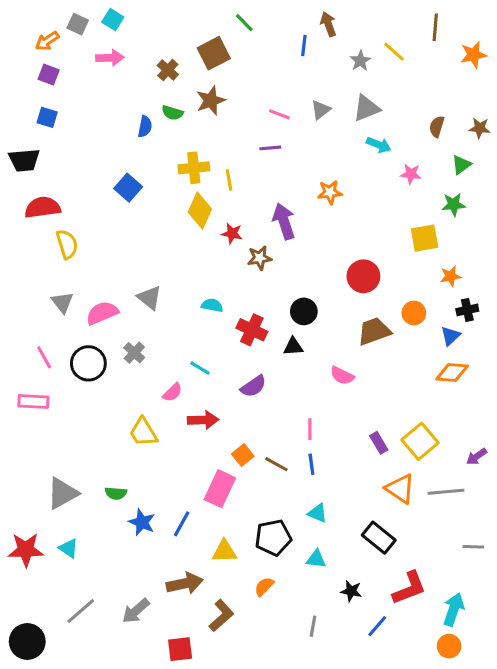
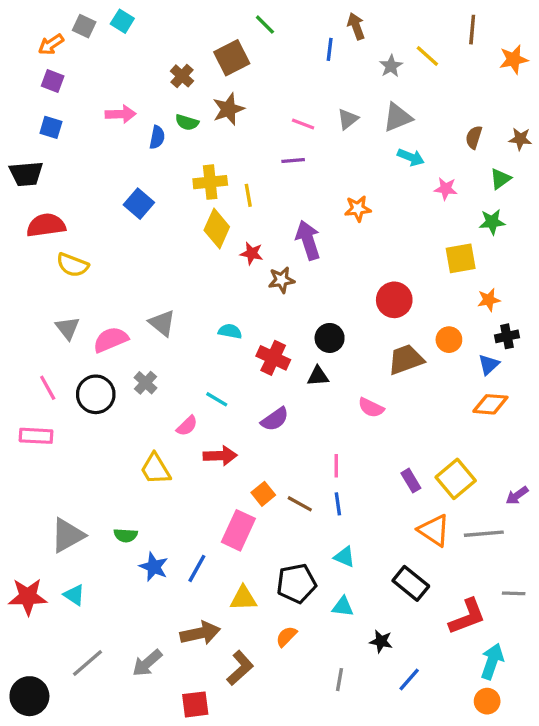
pink arrow: (110, 58) -> (121, 114), moved
yellow semicircle: (67, 244) -> (73, 265), turned 128
red L-shape: (409, 588) -> (467, 617), moved

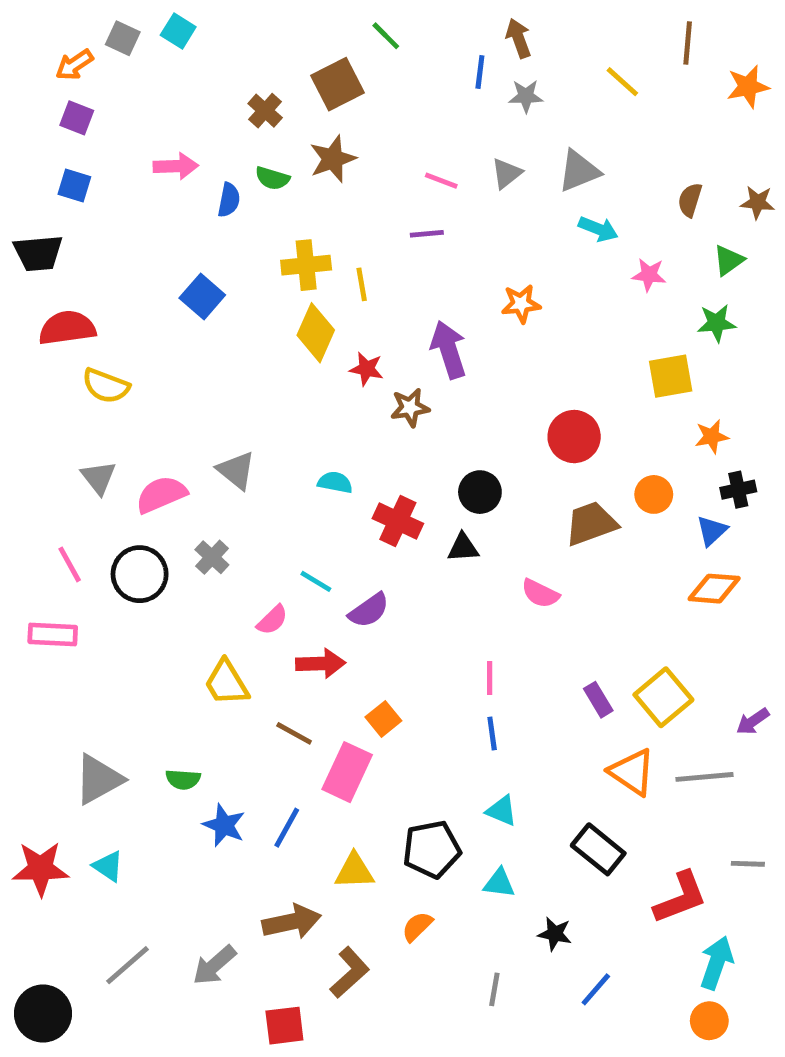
gray star: (391, 66) -> (526, 96), moved, turned 30
purple semicircle: (275, 419) -> (369, 610), moved
brown line: (300, 504) -> (294, 733), moved

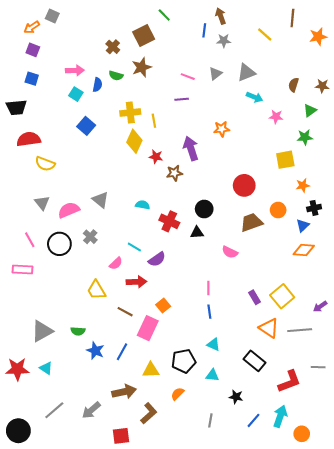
cyan square: (178, 31) -> (76, 94), moved
cyan arrow: (717, 963) -> (280, 416), moved

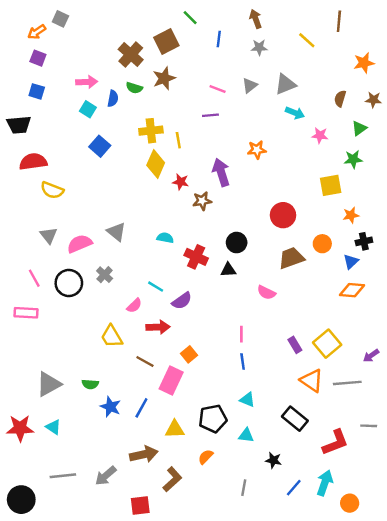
blue line: (204, 30) -> (219, 39), moved
orange star: (318, 37) -> (364, 63), moved
brown cross: (113, 47) -> (131, 55), size x1.5
gray line: (54, 410) -> (63, 476), turned 35

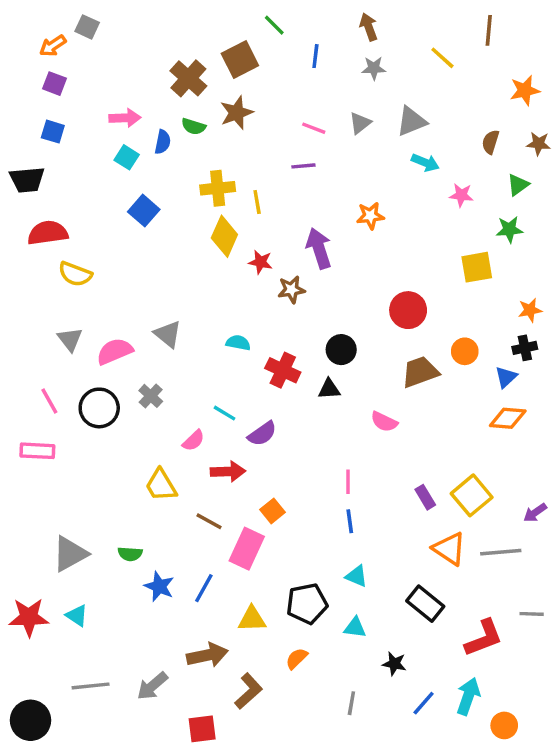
orange star: (351, 215) -> (530, 310), moved

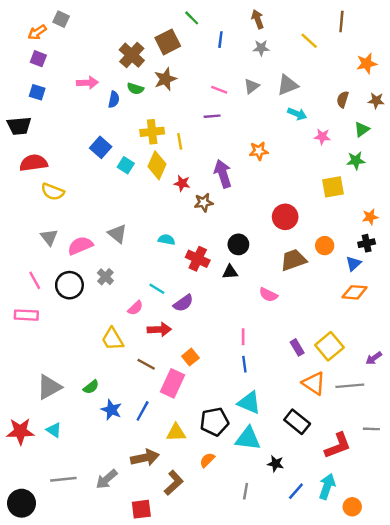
cyan square: (127, 157) -> (126, 165), moved
green semicircle: (130, 554) -> (91, 387), turned -42
cyan triangle: (357, 576) -> (249, 403), size x1.5
cyan triangle: (355, 628) -> (248, 439), size x1.6

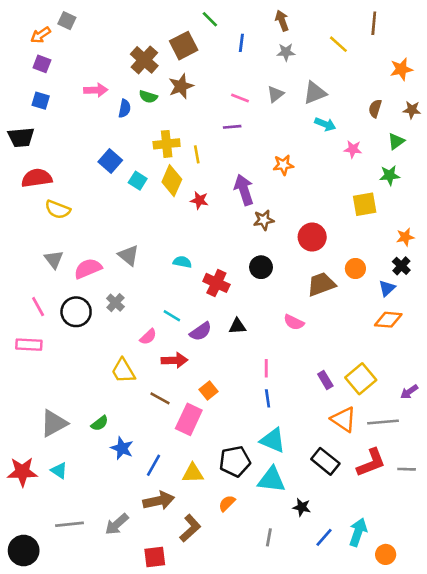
brown star: (204, 202) -> (264, 220), moved
black cross: (367, 243) -> (401, 266), turned -35
black triangle: (230, 272) -> (237, 326), moved
blue line: (143, 411) -> (153, 465), moved
red L-shape: (338, 446) -> (371, 463), moved

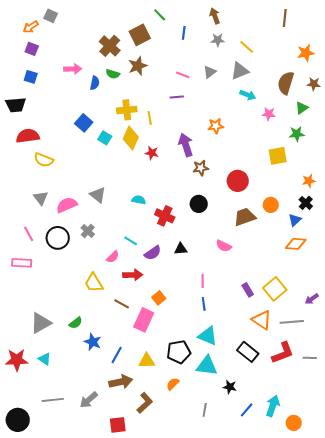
yellow line: (338, 44) -> (247, 47), moved
brown semicircle: (375, 108) -> (286, 83), size x1.6

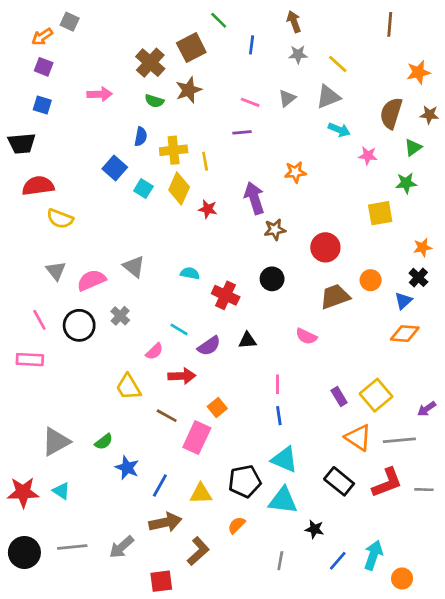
blue semicircle: (95, 83) -> (141, 137), moved
black circle: (18, 420) -> (24, 552), moved

